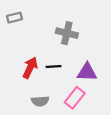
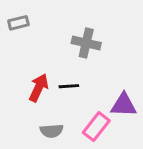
purple triangle: (87, 72) -> (124, 105), moved

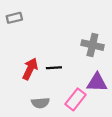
gray cross: (86, 43) -> (92, 45), moved

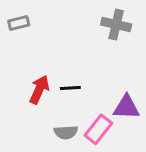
gray cross: (92, 45) -> (116, 25), moved
gray semicircle: (40, 103) -> (66, 132), moved

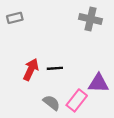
gray semicircle: (66, 132) -> (51, 103), turned -138

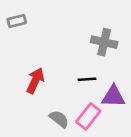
gray cross: (90, 19) -> (104, 42), moved
black line: (55, 68) -> (87, 79), moved

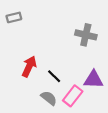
black line: (87, 79) -> (54, 76), moved, turned 48

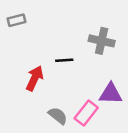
black line: (54, 76) -> (64, 60), moved, turned -48

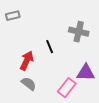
black line: (64, 60) -> (50, 47), turned 72
gray semicircle: (58, 116) -> (29, 84), moved

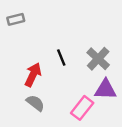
gray cross: (79, 32) -> (98, 59), moved, turned 30

